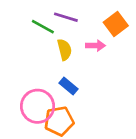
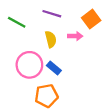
green line: (43, 27) -> (17, 22), moved
pink circle: (38, 106) -> (29, 65), moved

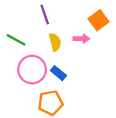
purple line: (52, 14) -> (45, 15), moved, turned 54
green line: (17, 22) -> (16, 40), moved

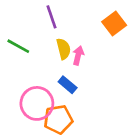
pink arrow: (81, 39) -> (78, 55), moved, turned -77
pink circle: (32, 70) -> (37, 103), moved

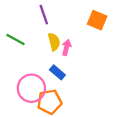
orange square: (114, 24) -> (97, 20), turned -30

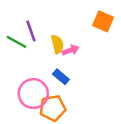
purple line: (44, 15) -> (31, 31), moved
pink arrow: (67, 47) -> (71, 50), turned 56

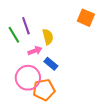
green line: (16, 42) -> (14, 35), turned 30
pink arrow: (71, 50) -> (35, 51), moved

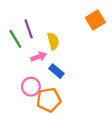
orange square: (86, 18) -> (95, 20), turned 36
pink circle: (28, 78) -> (31, 87), size x0.7

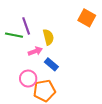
orange square: (95, 20) -> (87, 18), turned -30
green line: (15, 39) -> (14, 35), turned -48

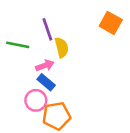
purple line: (26, 26) -> (47, 29), moved
blue rectangle: (51, 64) -> (46, 82), moved

